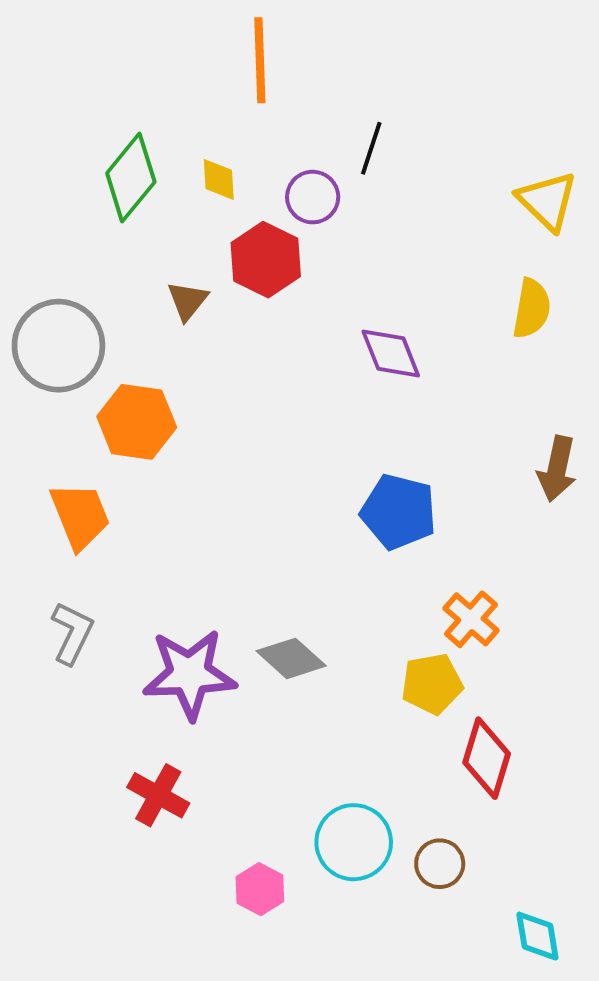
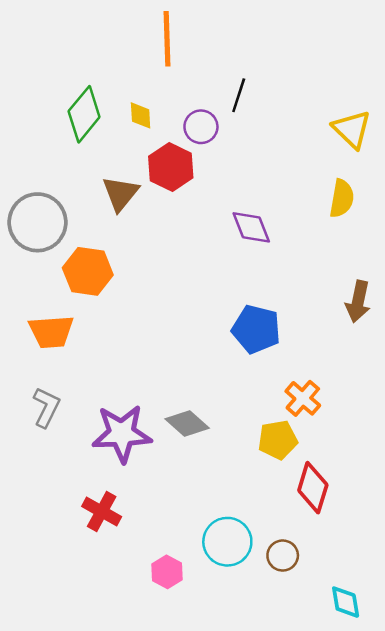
brown triangle: (188, 301) -> (120, 193), size x1.4
orange trapezoid: (80, 516) -> (51, 332), turned 108

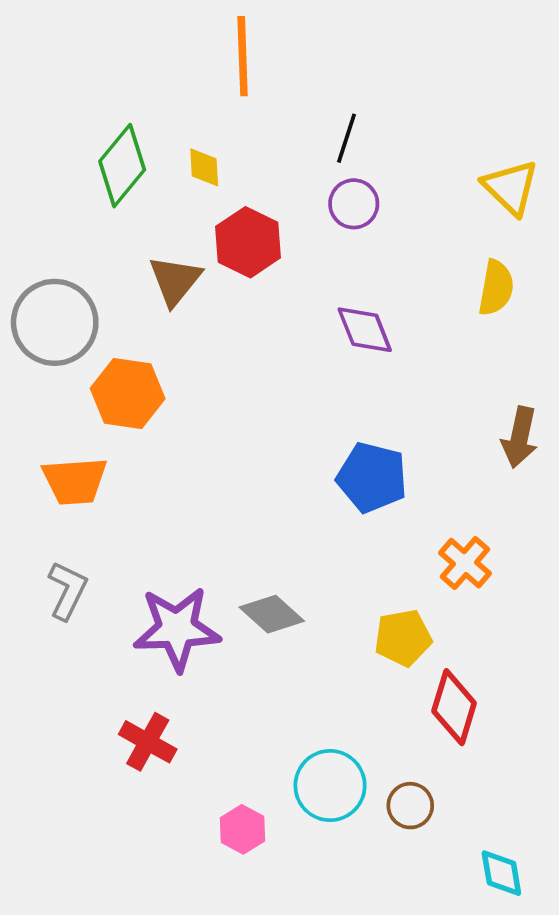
purple circle: (201, 127) -> (354, 204), moved
orange cross: (303, 398) -> (465, 563), moved

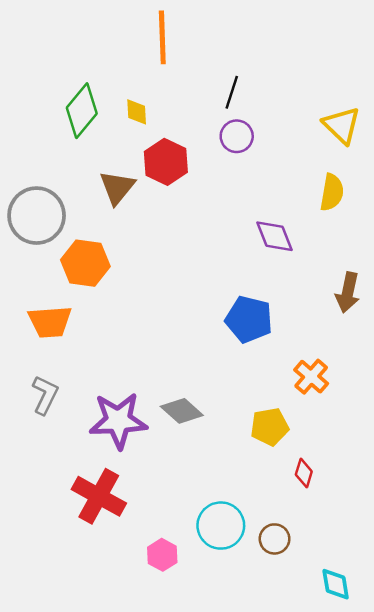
purple diamond: (365, 330) -> (275, 236), moved
red diamond: (454, 707) -> (304, 473), size x0.6
red cross: (148, 742) -> (99, 496), size x1.4

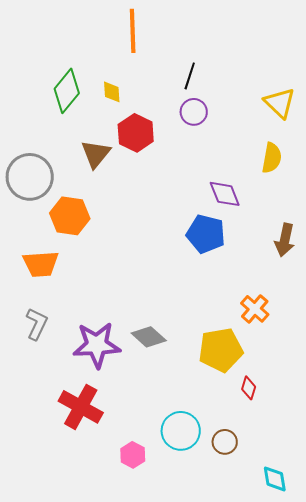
blue pentagon: (249, 319) -> (206, 234), moved
yellow pentagon: (270, 427) -> (221, 350), size x1.4

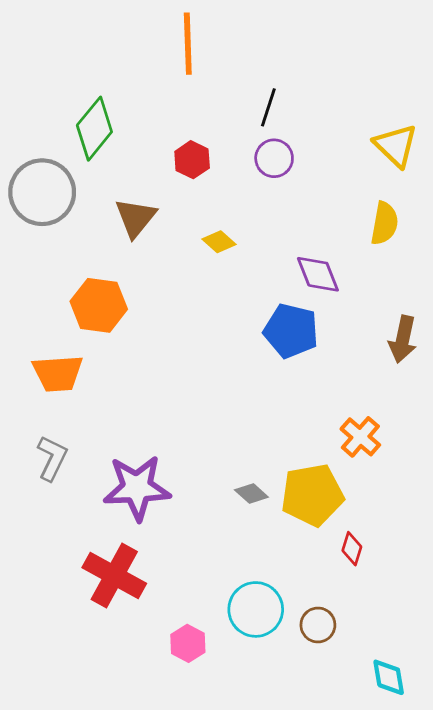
yellow diamond: (112, 92) -> (219, 242), moved, turned -45
red hexagon: (136, 133) -> (192, 160), moved, size x0.7
gray circle: (30, 177) -> (42, 192), moved
gray diamond: (149, 337) -> (251, 493), moved, size x0.7

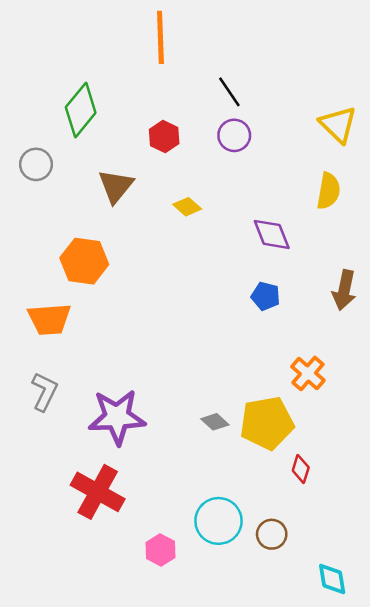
black line: (268, 107) -> (229, 92), turned -52
gray circle: (42, 192) -> (36, 164), size x0.6
blue pentagon: (291, 331) -> (266, 296), moved, size x0.6

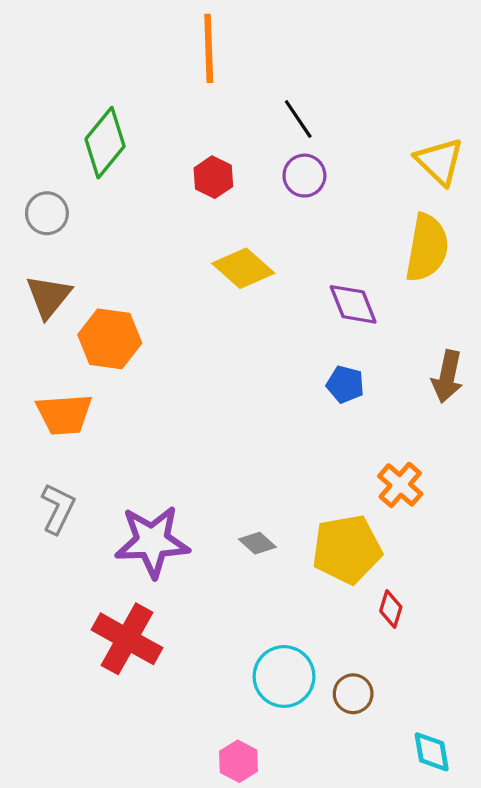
brown triangle: (116, 186) -> (48, 296), moved
yellow semicircle: (328, 191) -> (427, 248), size x1.4
yellow diamond: (187, 207) -> (243, 268), size x1.6
gray diamond: (215, 422) -> (257, 543), moved
pink hexagon: (160, 550) -> (238, 761), moved

